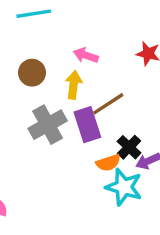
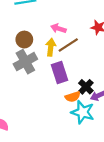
brown line: (108, 104) -> (68, 45), moved
gray cross: (48, 125) -> (25, 62), moved

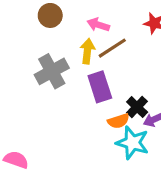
brown circle: (24, 40) -> (50, 15), moved

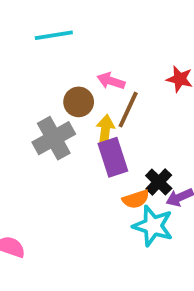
brown circle: (50, 15) -> (79, 102), moved
brown line: (112, 48) -> (128, 110), turned -32
yellow arrow: (87, 51) -> (105, 131), moved

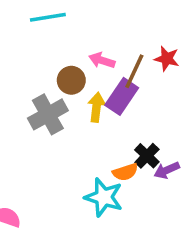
brown line: (128, 110) -> (134, 71), moved
purple rectangle: (113, 157) -> (122, 96), moved, turned 52
cyan star: (153, 226) -> (104, 197), moved

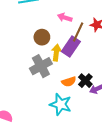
pink arrow: (102, 60) -> (65, 17), moved
gray cross: (48, 114) -> (41, 66), moved
orange semicircle: (125, 172) -> (69, 82), moved

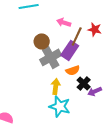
yellow arrow: (56, 53) -> (56, 86), moved
gray cross: (41, 66) -> (51, 57), moved
orange semicircle: (69, 82) -> (73, 70), moved

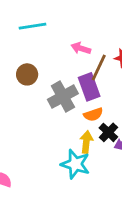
brown circle: (42, 41) -> (27, 74), moved
purple rectangle: (70, 50) -> (89, 87), turned -54
yellow arrow: (56, 86) -> (86, 142), moved

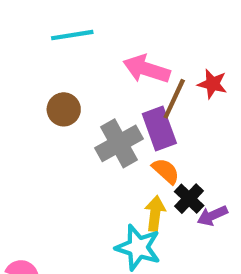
pink arrow: (81, 48) -> (147, 69), size x1.5
orange semicircle: (93, 114) -> (166, 171), turned -120

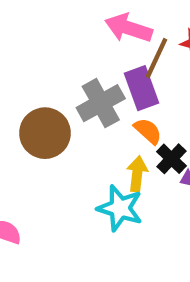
brown circle: (64, 109) -> (45, 133), moved, size x1.5

